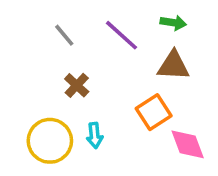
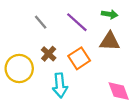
orange square: (154, 112) -> (79, 58), moved
cyan arrow: (95, 135) -> (60, 85), size x1.5
yellow circle: (50, 141) -> (19, 68), moved

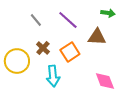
green arrow: (110, 14) -> (108, 13), moved

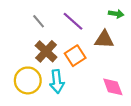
brown cross: (43, 48) -> (46, 51), size x1.5
yellow circle: (17, 61) -> (28, 80), moved

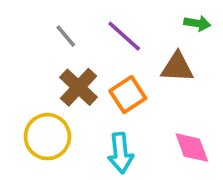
cyan arrow: (57, 82) -> (121, 153), moved

